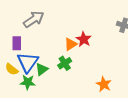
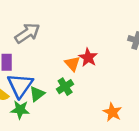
orange triangle: (71, 44) -> (72, 64), turned -40

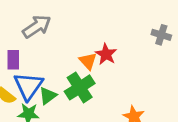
green cross: (65, 87) -> (80, 87), size x1.5

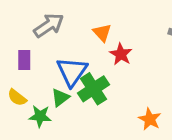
orange triangle: (88, 61) -> (102, 33), moved
blue triangle: (28, 86) -> (72, 72), moved

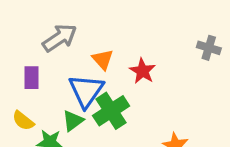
orange triangle: (102, 33) -> (103, 59), moved

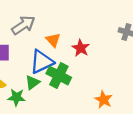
blue triangle: (86, 91) -> (42, 62), turned 30
green cross: (111, 111) -> (59, 76), turned -30

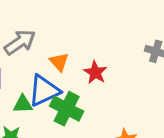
green triangle: (33, 82) -> (23, 104), moved, turned 35

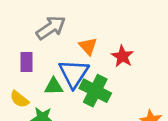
blue triangle: (44, 91) -> (74, 73), turned -32

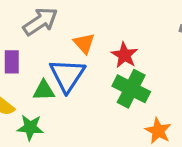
green cross: (95, 91) -> (131, 89), moved

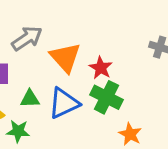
orange triangle: (84, 43) -> (65, 58), size x1.6
blue triangle: (67, 75) -> (64, 103), moved, turned 32

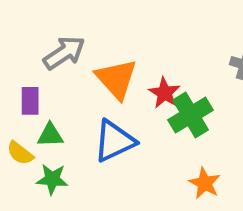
green cross: (107, 97) -> (191, 115), moved, turned 32
green triangle: (30, 99) -> (50, 135), moved

